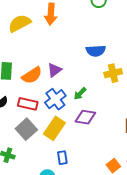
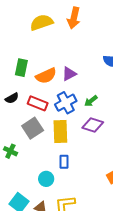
yellow rectangle: (54, 128) -> (60, 131), turned -45

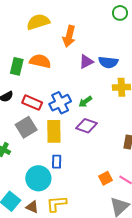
orange arrow: (74, 18) -> (69, 36), moved
purple triangle: (69, 74) -> (86, 62), moved
orange semicircle: (46, 76) -> (40, 61), moved, turned -145
cyan circle: (46, 179) -> (38, 178), size x1.6

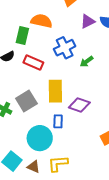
green rectangle: (17, 66) -> (22, 36), moved
blue cross: (60, 103) -> (65, 48), moved
purple diamond: (86, 126) -> (79, 105), moved
gray square: (26, 127) -> (26, 101), moved

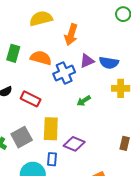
green rectangle: (22, 36) -> (13, 53), moved
blue cross: (65, 48) -> (64, 73), moved

